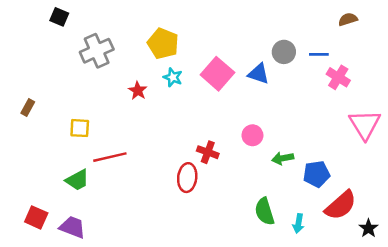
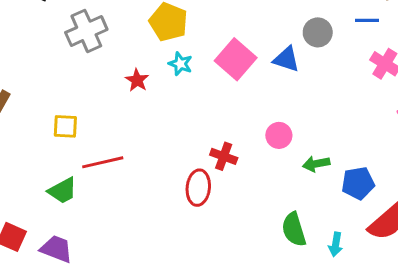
blue line: (319, 54) -> (367, 20), moved

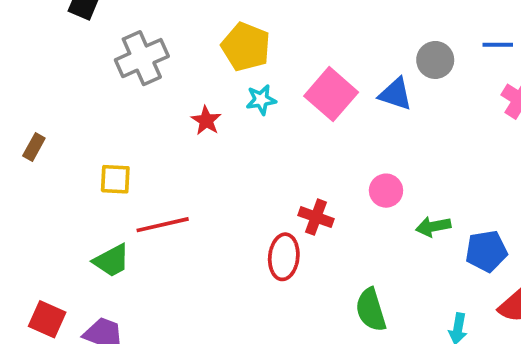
cyan star: (180, 64) -> (261, 100), turned -30
green semicircle: (294, 229) -> (371, 310), moved

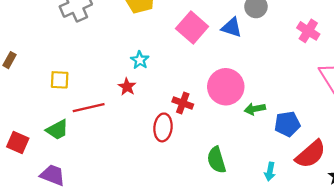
cyan star: (261, 100) -> (140, 60), moved, turned -30
red star: (206, 121) -> (127, 87), moved
pink circle: (386, 191) -> (226, 87), size x1.8
red square: (47, 319) -> (18, 143), moved

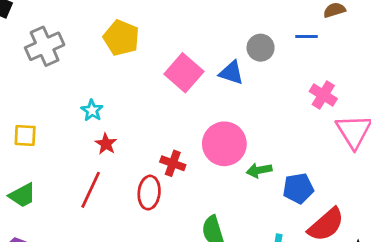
pink cross: (308, 31) -> (323, 95), moved
cyan star: (140, 60) -> (92, 110), moved
red line: (89, 108) -> (91, 190), moved, turned -52

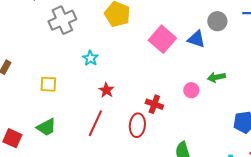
cyan star: (92, 110) -> (90, 58), moved
pink circle: (224, 144) -> (191, 90), size x0.5
green arrow: (259, 170) -> (216, 77), moved

